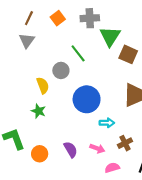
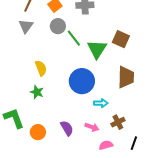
green triangle: (110, 36) -> (97, 49), moved
gray circle: (61, 70) -> (58, 26), moved

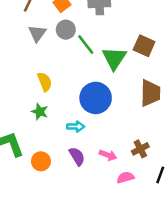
gray triangle: (26, 26) -> (37, 33), moved
cyan arrow: (101, 103) -> (76, 127), moved

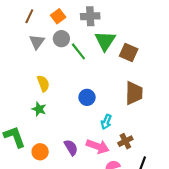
green triangle: (114, 58) -> (105, 41), moved
blue circle: (96, 98) -> (87, 97), size x0.6
cyan arrow: (76, 127) -> (106, 122), moved, turned 112
pink arrow: (108, 155) -> (98, 146), size x1.5

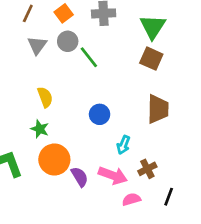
green triangle: (105, 41) -> (153, 27), moved
orange circle: (40, 152) -> (54, 160), moved, size x1.5

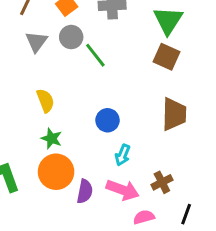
green star: (40, 129) -> (52, 138), moved
cyan arrow: (123, 145) -> (123, 155), moved
purple semicircle: (80, 177) -> (85, 191), turned 42

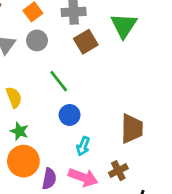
green line: (95, 55) -> (59, 81), moved
brown square: (167, 57) -> (86, 42), moved, turned 35
brown trapezoid: (174, 114) -> (132, 129), moved

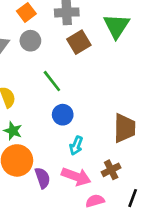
purple semicircle: (49, 179) -> (43, 178), turned -30

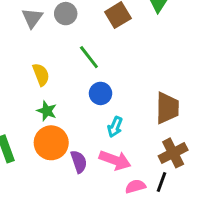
brown cross: (111, 170) -> (173, 153), moved, size x1.4
black line: (133, 198) -> (161, 182), moved

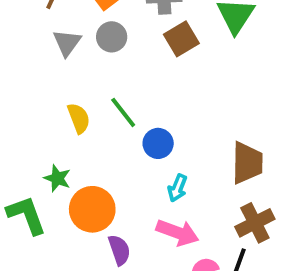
green line: (89, 57) -> (123, 112), moved
green star: (47, 111) -> (57, 178), moved
purple semicircle: (79, 162) -> (119, 250), moved

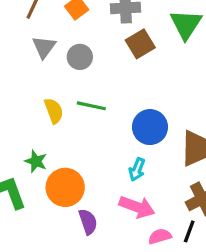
gray circle: (112, 37) -> (80, 57), moved
green line: (123, 112) -> (91, 106), turned -40
blue circle: (158, 143) -> (150, 127), moved, size x1.4

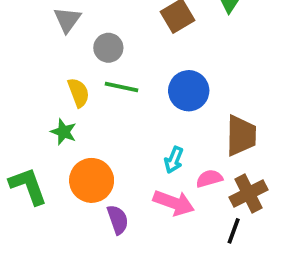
gray circle: (80, 57) -> (108, 48), moved
blue circle: (150, 127) -> (189, 91), moved
green star: (36, 161) -> (64, 132), moved
pink semicircle: (160, 236) -> (209, 179), moved

